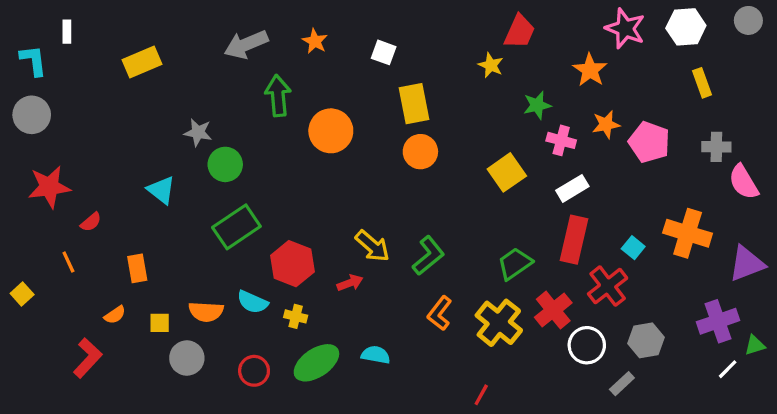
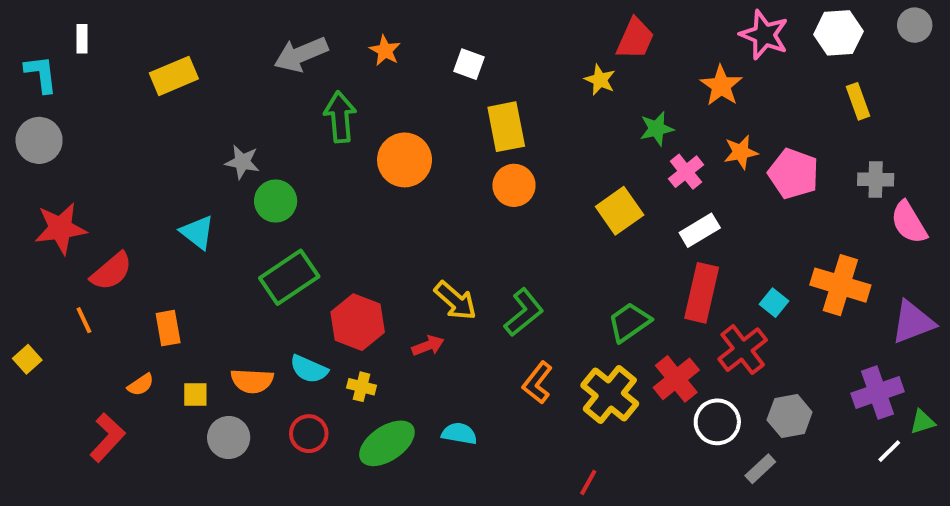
pink cross: (561, 140) -> (686, 172), turned 36
red semicircle: (91, 222) -> (111, 271), size x1.6
red circle: (254, 371) -> (309, 434), moved

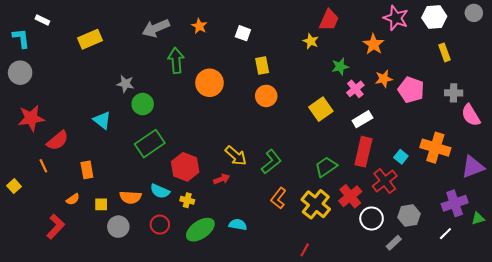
white rectangle: (82, 39) -> (42, 20), turned -64
yellow rectangle: (506, 127) -> (262, 66), size x0.7
white line: (889, 451) -> (445, 234), moved

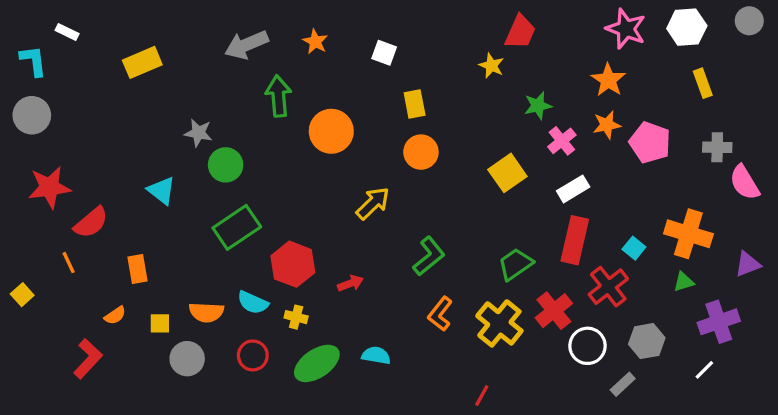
orange star: (374, 44) -> (608, 80), moved
yellow arrow: (236, 156) -> (373, 203), moved, turned -85
purple triangle: (473, 167) -> (748, 264), size x0.7
green triangle: (478, 218) -> (684, 282), moved

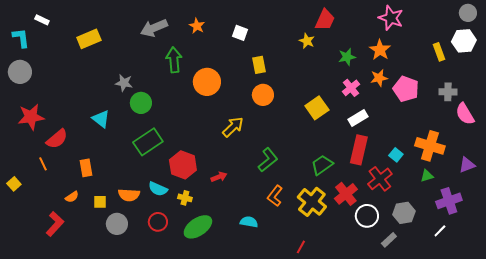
white hexagon: (687, 27) -> (464, 41), moved
green star: (538, 106) -> (347, 57), moved
cyan semicircle: (376, 355) -> (249, 222), moved

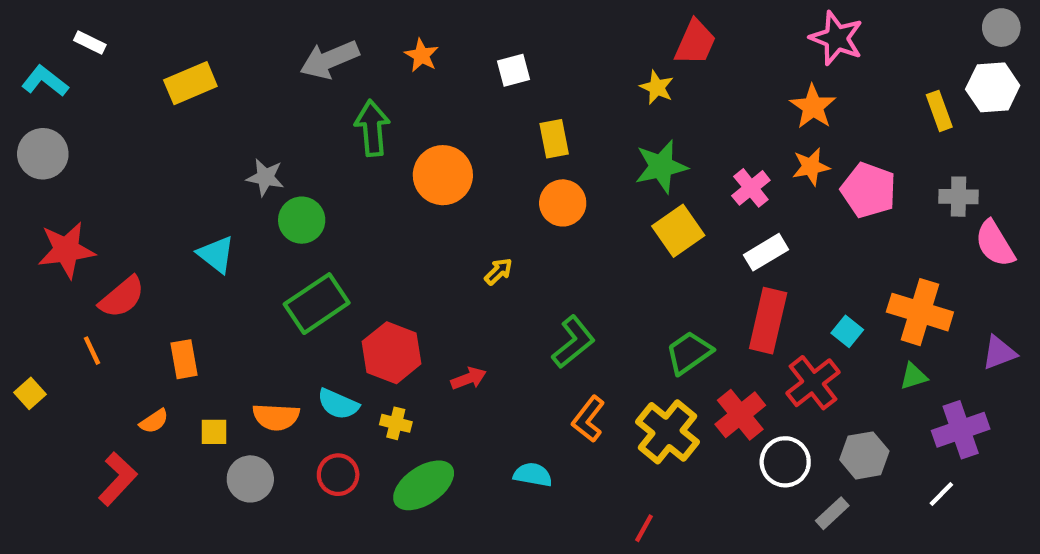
white square: (240, 33) -> (513, 70), turned -35
cyan L-shape: (21, 38) -> (45, 81), turned -45
green star: (347, 57) -> (661, 167), moved, size x1.4
yellow arrow: (233, 127) -> (498, 271), size x0.6

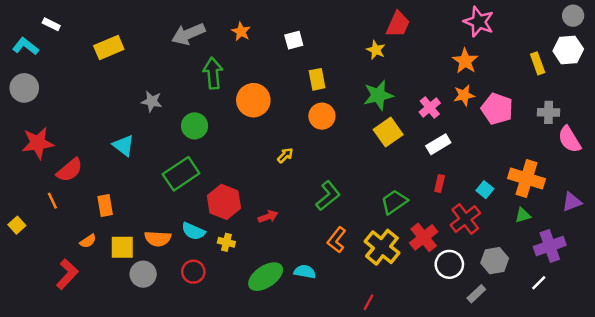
green circle: (302, 220) -> (195, 126), moved
red rectangle: (768, 321) -> (440, 183), size x0.5
yellow square: (214, 432) -> (122, 247), size x1.5
green ellipse: (424, 485) -> (266, 277), moved

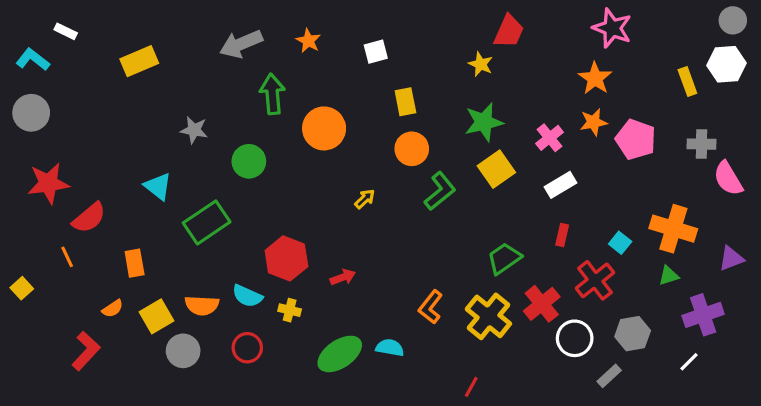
green rectangle: (181, 174) -> (207, 222), moved
green L-shape: (328, 196) -> (440, 191), moved
yellow square: (122, 247) -> (156, 316), turned -30

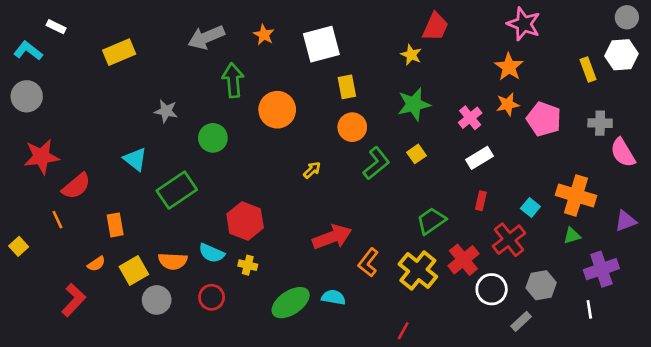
white square: (376, 52) -> (321, 44), size x1.8
yellow square: (496, 169) -> (417, 154), moved, size x0.6
red arrow: (343, 277) -> (332, 237), moved, size x1.8
white line: (689, 362) -> (589, 309), turned -54

